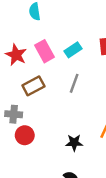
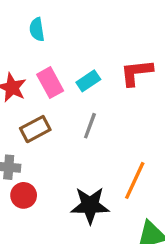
black star: (74, 143) -> (90, 205), size x1.6

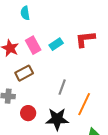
gray line: (90, 126) -> (62, 87), moved
red circle: (24, 195) -> (28, 113), moved

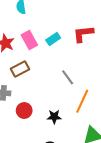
gray line: (62, 87) -> (68, 77), moved, turned -56
black star: (57, 119) -> (54, 117), size x0.6

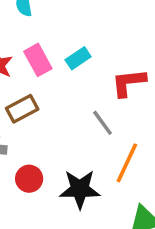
red L-shape: (83, 34) -> (129, 83), moved
black star: (54, 117) -> (80, 189), size x1.6

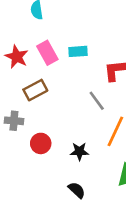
cyan rectangle: (78, 58) -> (78, 51), turned 30
black star: (80, 189) -> (79, 151), size x0.6

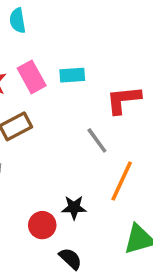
red circle: (41, 143) -> (42, 225), moved

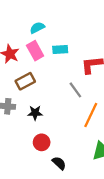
cyan semicircle: (18, 20) -> (37, 28), moved, turned 72
black star: (74, 207) -> (35, 113), moved

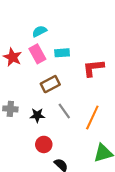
brown rectangle: (25, 81) -> (50, 84), moved
gray line: (75, 90) -> (64, 111), moved

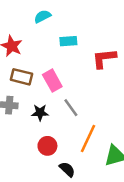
pink rectangle: (37, 54) -> (52, 81), moved
brown rectangle: (50, 84) -> (22, 77), moved, turned 42
orange line: (92, 118) -> (88, 138), moved

